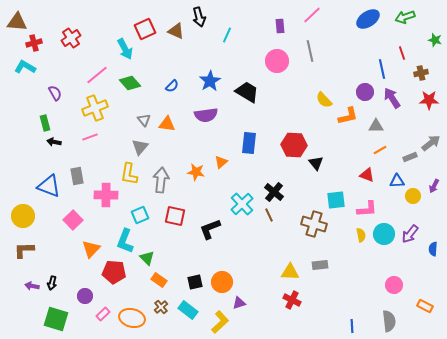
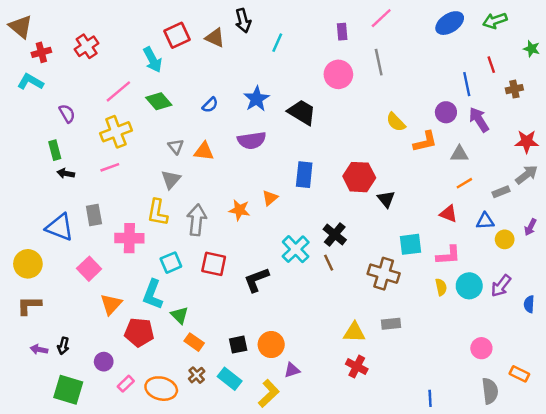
brown triangle: (17, 22) -> (21, 27), turned 35
red star: (429, 100) -> (527, 142), moved
gray semicircle: (389, 321) -> (490, 391), moved

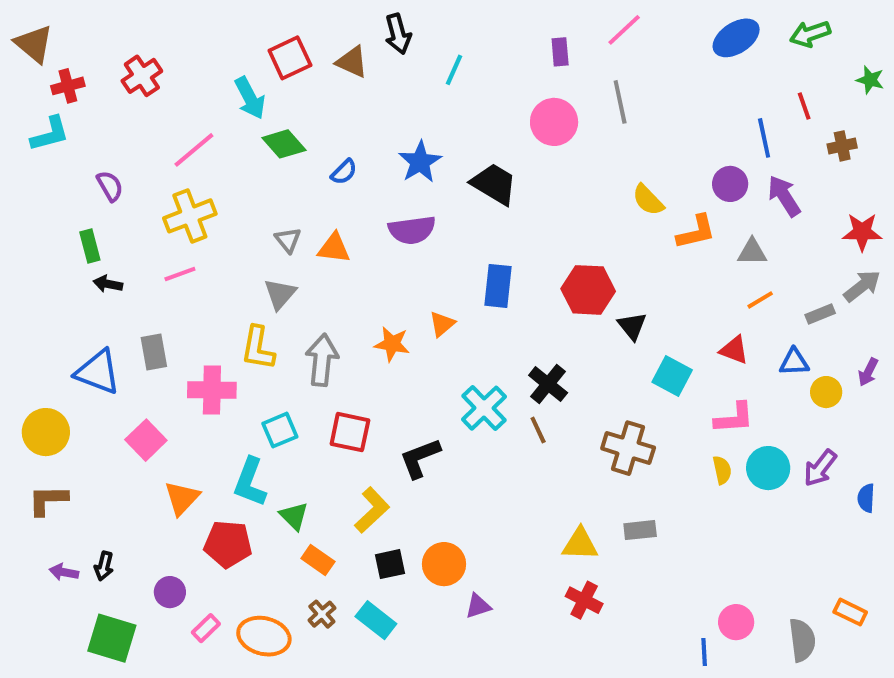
cyan L-shape: (30, 82) -> (50, 134), turned 135
green diamond: (159, 101) -> (284, 144), moved
cyan square: (411, 244) -> (672, 376), moved, turned 35
pink circle: (481, 348) -> (736, 622), moved
yellow L-shape: (269, 393) -> (372, 510), moved

